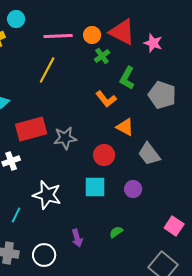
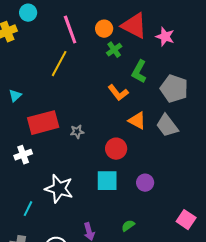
pink line: (58, 36) -> (70, 30), turned 72
gray star: (65, 138) -> (77, 132), size x0.6
gray trapezoid: (149, 154) -> (167, 126), moved

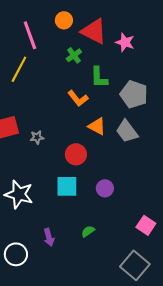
orange circle: (104, 29) -> (64, 20), moved
green L-shape: (139, 72) -> (99, 77), turned -30

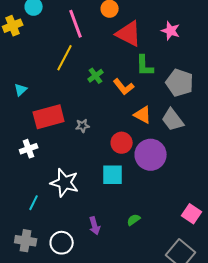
red triangle: (94, 31) -> (129, 34), moved
green cross: (74, 55) -> (96, 76), moved
purple circle: (105, 188) -> (151, 155), moved, size x1.8

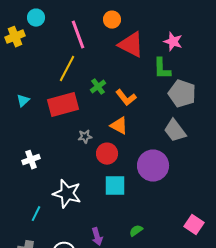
green L-shape: (145, 66) -> (162, 69), moved
orange triangle: (143, 115) -> (119, 126), moved
red rectangle: (49, 117) -> (63, 105), moved
red circle: (122, 143) -> (107, 154), moved

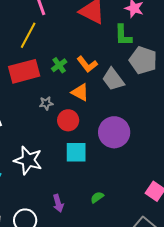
green cross: (98, 87) -> (59, 65), moved
gray trapezoid: (175, 131) -> (113, 79), moved

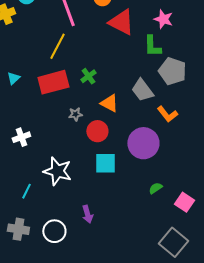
orange L-shape: (87, 64) -> (167, 114), moved
green semicircle: (97, 197) -> (155, 188), moved

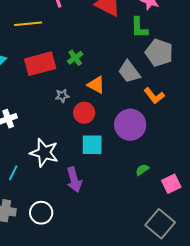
yellow line: (57, 46) -> (28, 24), moved, turned 56
pink square: (184, 202) -> (171, 184), turned 30
purple arrow: (87, 214) -> (74, 180), moved, size x1.4

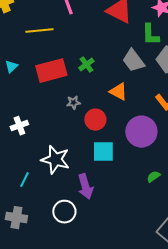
gray trapezoid: (129, 72) -> (133, 61), moved
orange triangle: (96, 85) -> (118, 92), moved
white circle: (41, 213) -> (64, 212), moved

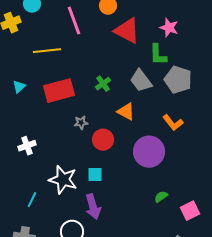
green cross: (86, 65) -> (103, 84), moved
cyan square: (103, 152) -> (95, 175), moved, size x0.7

